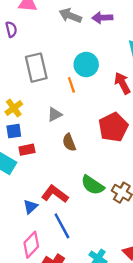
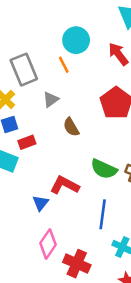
gray rectangle: (36, 68) -> (24, 70), moved
blue line: (62, 226) -> (103, 214), moved, turned 45

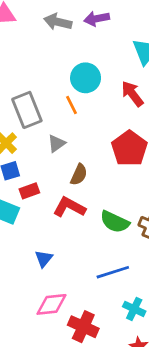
brown semicircle: (71, 127) -> (79, 175), turned -126
red L-shape: (65, 185) -> (69, 207), moved
blue line: (103, 214) -> (113, 272), turned 64
pink diamond: (48, 244) -> (51, 304), turned 48

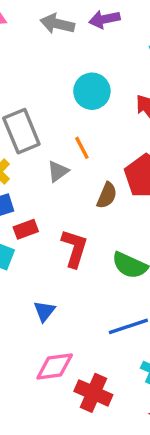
orange line: (71, 105) -> (82, 148), moved
brown semicircle: (79, 175) -> (107, 195), moved
red L-shape: (69, 207) -> (74, 248), turned 80

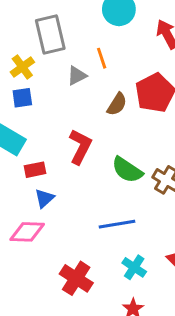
red rectangle: (26, 229) -> (35, 170), moved
pink diamond: (55, 367) -> (27, 232), moved

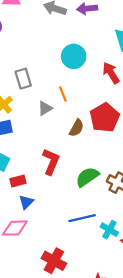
gray rectangle: (50, 35) -> (23, 79), size x0.7
green semicircle: (127, 170) -> (87, 177), turned 115
cyan cross: (134, 267) -> (109, 230), moved

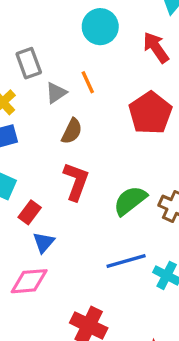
gray triangle: (45, 108) -> (56, 93), moved
brown semicircle: (77, 128) -> (72, 131), moved
red rectangle: (18, 181) -> (30, 212), turned -35

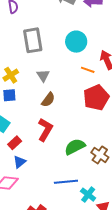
gray rectangle: (29, 63) -> (33, 40), moved, size x1.4
orange line: (88, 82) -> (88, 70), moved, turned -56
gray triangle: (56, 93) -> (43, 76), turned -40

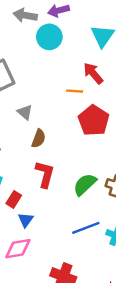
cyan circle: (76, 42) -> (49, 37), moved

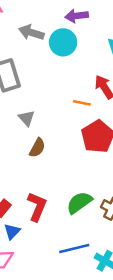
gray arrow: (25, 15) -> (31, 33), moved
red L-shape: (45, 174) -> (37, 207), moved

